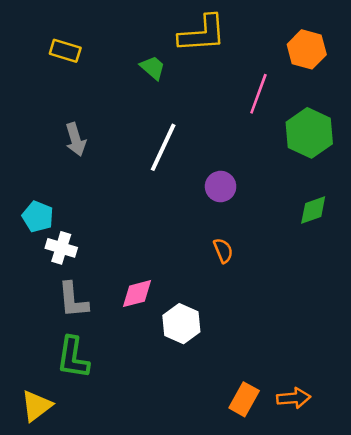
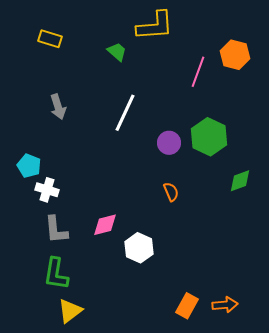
orange hexagon: (307, 49) -> (235, 55), moved
green hexagon: (309, 133) -> (209, 137), moved
green diamond: (313, 210) -> (240, 181), moved
yellow triangle: (36, 406) -> (70, 311), moved

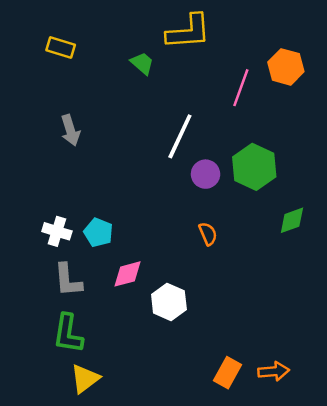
white line: (125, 113) -> (180, 136), moved
cyan pentagon: (29, 166) -> (98, 233), moved

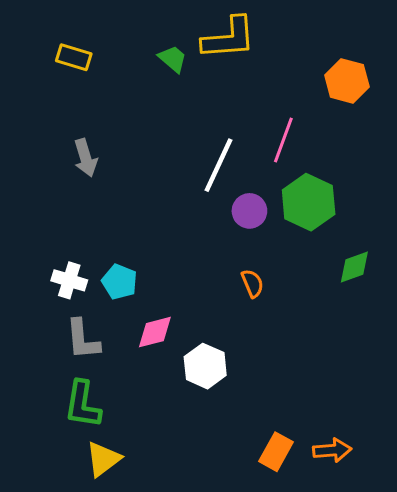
green trapezoid: (142, 63) -> (173, 59), moved
pink line: (241, 88) -> (283, 140), moved

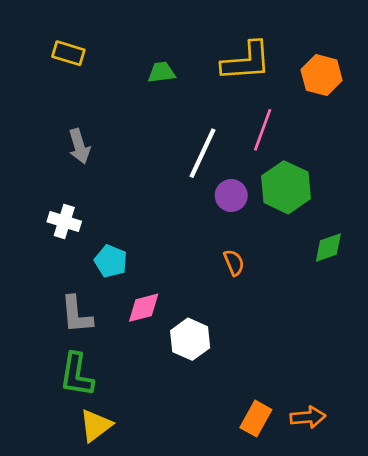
yellow L-shape: (229, 38) -> (246, 61), moved
green trapezoid: (173, 59) -> (161, 72), moved, turned -48
white cross: (69, 280) -> (64, 222), moved

